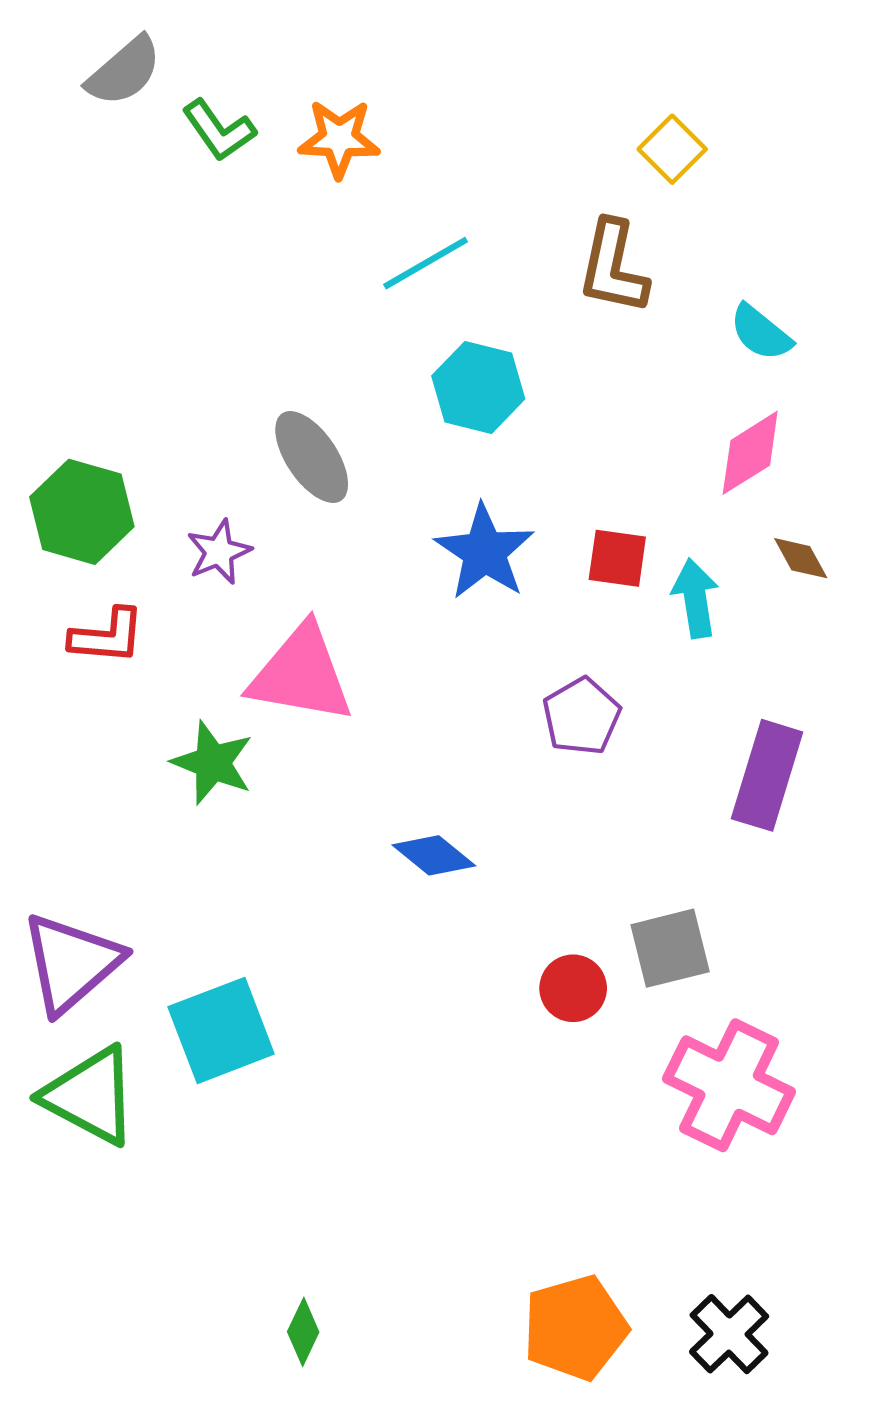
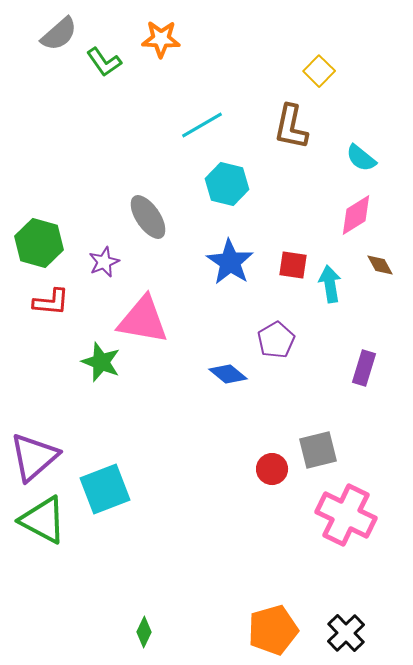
orange star: (339, 139) -> (161, 39), moved
purple rectangle: (767, 775) -> (364, 368), size x0.7
blue diamond: (434, 855) -> (228, 374), moved

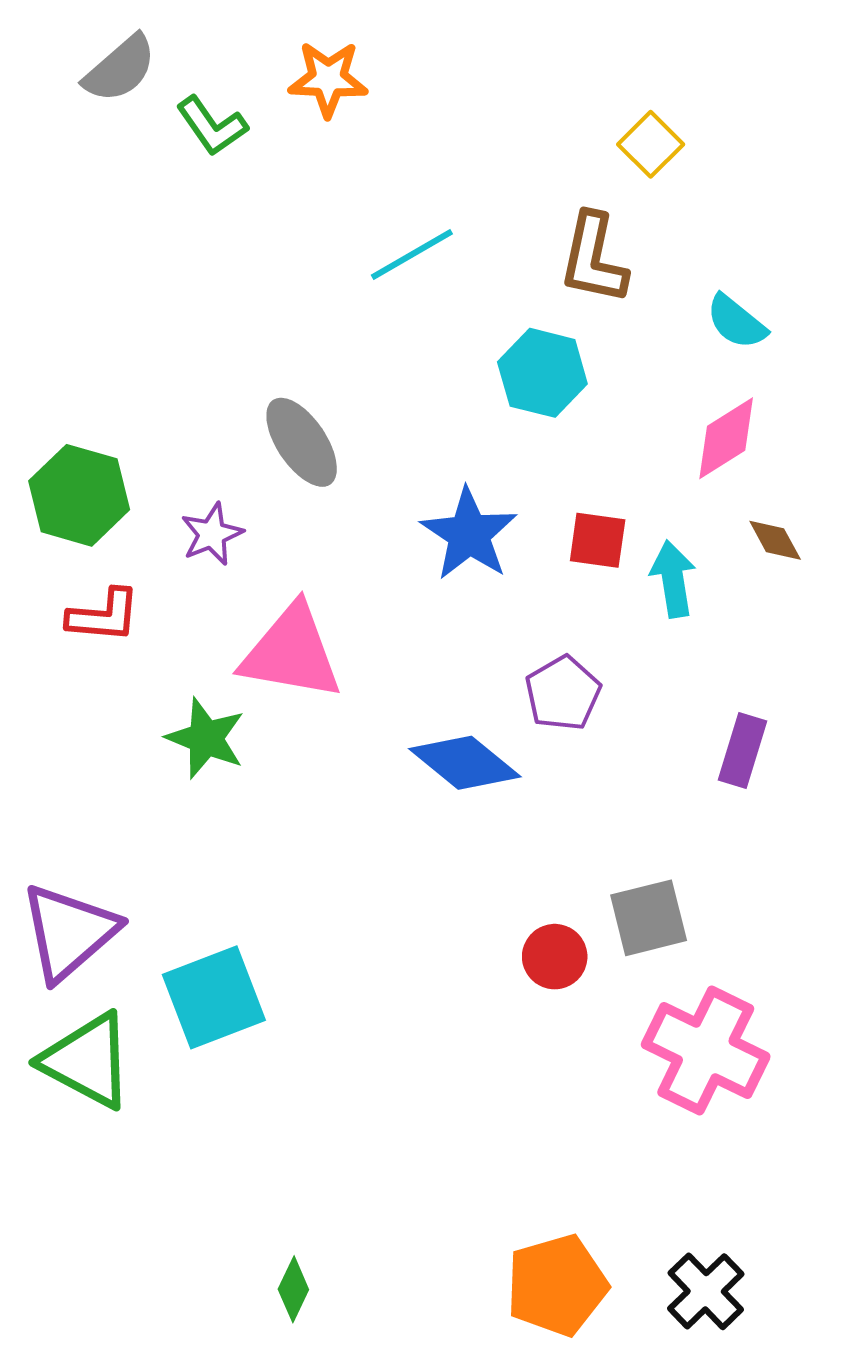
cyan hexagon: (227, 184) -> (542, 373), moved
blue diamond: (228, 374) -> (465, 763), size x1.4

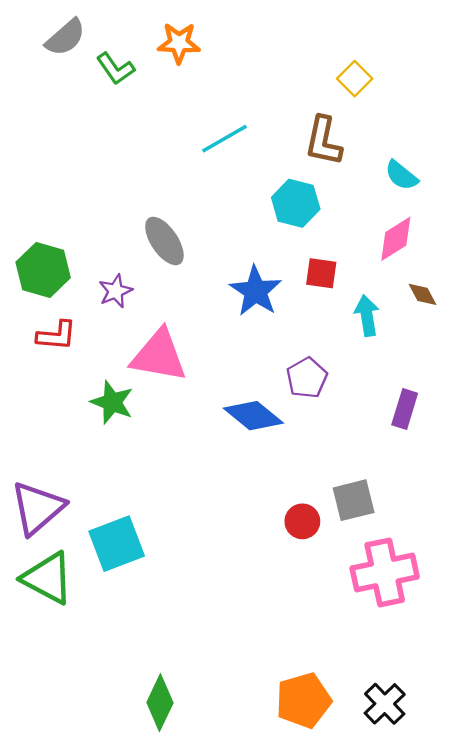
red square: (598, 540) -> (321, 273), moved
pink cross: (706, 1050) -> (385, 573), turned -38
green diamond: (293, 1289) -> (160, 703), size x1.6

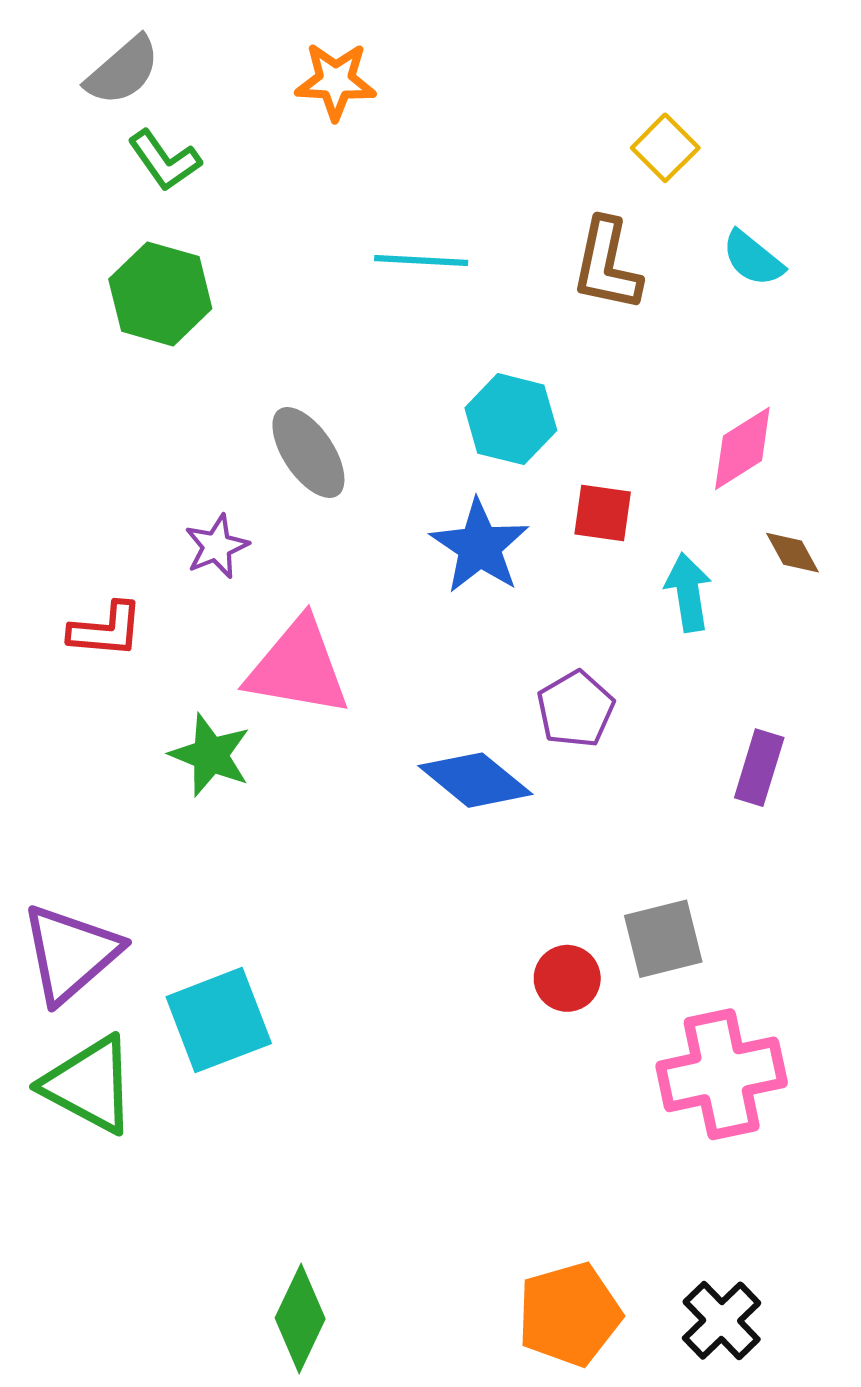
green L-shape: (115, 69) -> (164, 160), moved
cyan line: (224, 139) -> (421, 261), turned 33
cyan semicircle: (401, 175) -> (753, 258), moved
cyan hexagon: (296, 203) -> (511, 419), moved
green hexagon: (43, 270) -> (160, 294), moved

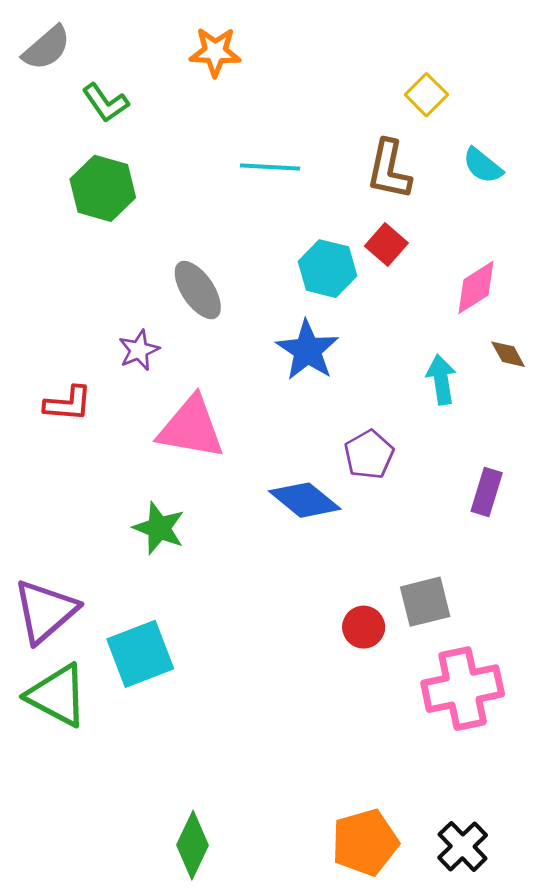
gray semicircle: (123, 71) -> (47, 48), moved
red square: (603, 513) -> (386, 245), moved, turned 33
green star: (210, 755) -> (159, 528), moved

